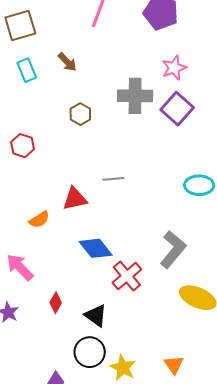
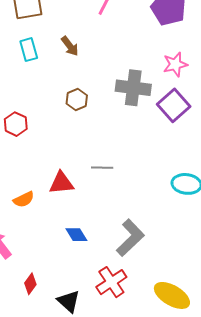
blue diamond: (96, 248) -> (76, 235), size x0.7
gray L-shape: (173, 249) -> (130, 238), moved
red cross: (127, 276) -> (111, 282), moved

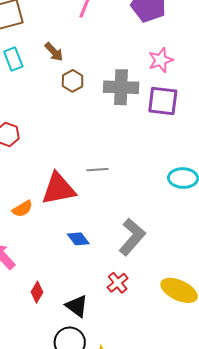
brown hexagon: (77, 99) -> (73, 81), moved
purple square: (174, 105) -> (163, 101), turned -36
red triangle: (61, 183) -> (58, 189), size x1.4
red cross: (111, 282) -> (118, 283), size x0.7

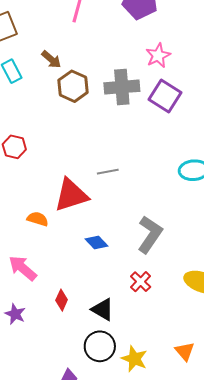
brown hexagon: (73, 81) -> (73, 86), size x1.4
purple square: (163, 101) -> (165, 96), turned 32
orange semicircle: (22, 209) -> (38, 219), turned -125

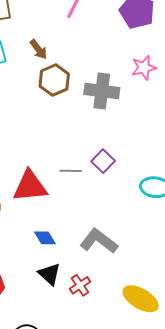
purple square: (165, 96) -> (103, 161), moved, size x0.7
gray L-shape: (150, 234) -> (99, 241), turned -99
black triangle: (103, 309) -> (49, 274), moved

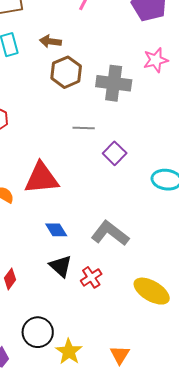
brown arrow: (38, 49) -> (50, 41), turned 135
gray line: (71, 171) -> (84, 128), moved

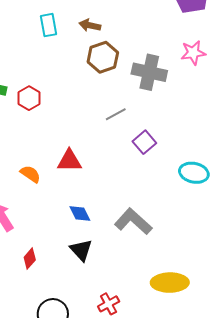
gray line: (84, 128) -> (116, 114), turned -35
red triangle: (41, 178) -> (69, 161), size x0.7
red cross: (91, 277) -> (109, 304), moved
yellow ellipse: (152, 291) -> (170, 283), turned -36

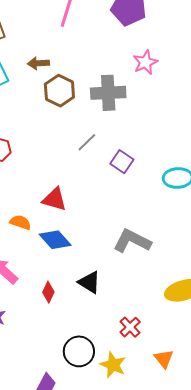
red triangle: (69, 161) -> (55, 199), turned 32
blue diamond: (80, 214) -> (55, 240), moved, size x1.4
red diamond: (30, 259) -> (48, 292), moved

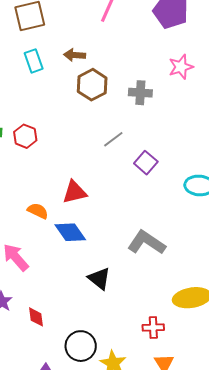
gray cross: (108, 93) -> (140, 93), size x0.7
red triangle: (55, 199) -> (74, 192), turned -36
red diamond: (48, 292) -> (36, 317), moved, turned -40
red cross: (130, 327) -> (153, 327), moved, turned 35

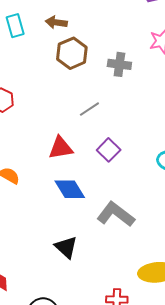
purple square: (146, 163) -> (109, 150), moved
red triangle: (74, 192) -> (61, 148), moved
blue diamond: (70, 232) -> (70, 189), moved

